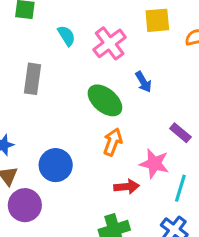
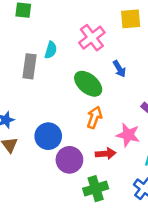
cyan semicircle: (66, 36) -> (51, 50), moved, turned 49
purple circle: (25, 205) -> (69, 160), moved

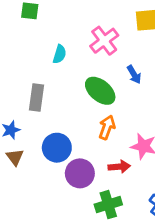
gray rectangle: (30, 66) -> (37, 98), moved

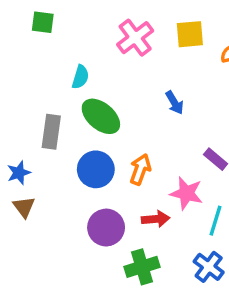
pink cross: (104, 41) -> (135, 38), moved
green ellipse: (100, 91) -> (101, 116), moved
blue circle: (57, 148) -> (96, 169), moved

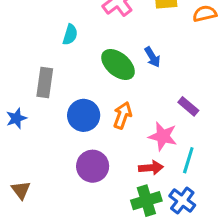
green ellipse: (101, 116) -> (118, 65), moved
brown triangle: (24, 207) -> (21, 190), moved
red arrow: (156, 219) -> (151, 168), moved
green cross: (142, 267) -> (146, 201), moved

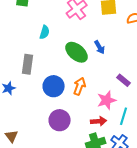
pink star: (163, 136) -> (107, 100), turned -30

